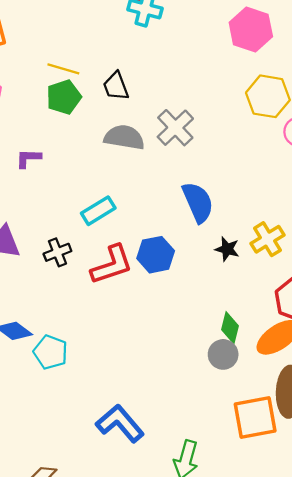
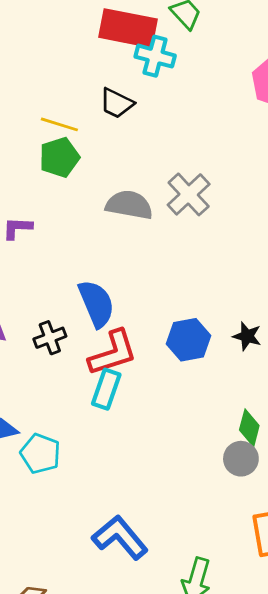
black trapezoid: (116, 86) -> (117, 103), moved, turned -44
blue semicircle: (198, 202) -> (96, 304), moved
cyan rectangle: (98, 211) -> (106, 389), moved, turned -40
blue hexagon: (156, 255) -> (188, 340), moved

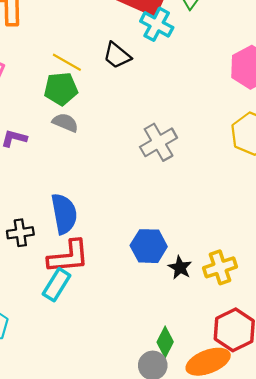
gray semicircle: (129, 205) -> (65, 123), moved, size x0.7
blue hexagon: (188, 340) -> (149, 246), moved

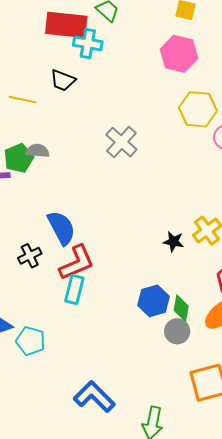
green pentagon: (61, 89) -> (19, 158), moved
blue hexagon: (149, 246) -> (153, 301), moved

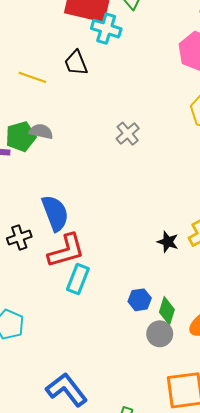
black trapezoid: (63, 80) -> (76, 63), turned 40
gray cross: (121, 142) -> (128, 134), size x0.7
cyan rectangle: (74, 289) -> (78, 279), moved
blue hexagon: (153, 301) -> (140, 300), size x0.7

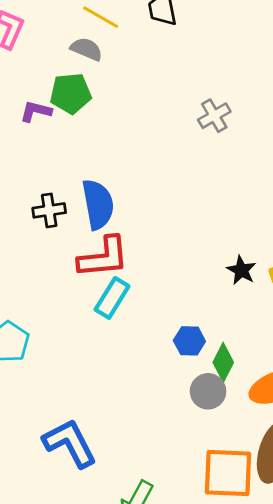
gray semicircle: (41, 131) -> (86, 49), moved
black cross: (19, 237) -> (49, 210), moved

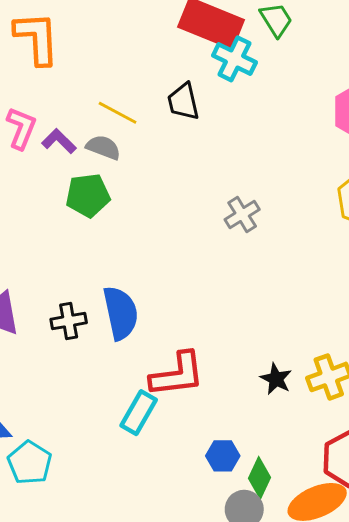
purple L-shape: (36, 111) -> (59, 141), moved, turned 32
red L-shape: (103, 257) -> (177, 375), moved

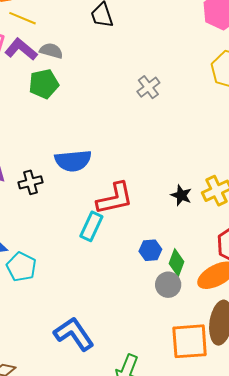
yellow line: (118, 113) -> (22, 18), moved
purple L-shape: (59, 141) -> (21, 49), size x1.4
blue semicircle: (121, 313) -> (73, 161), turned 102
black cross: (69, 321) -> (30, 182), moved

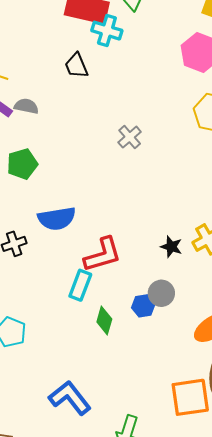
green pentagon: (44, 84) -> (22, 164), moved
green diamond: (176, 263) -> (104, 321), moved
gray circle: (168, 285) -> (161, 293), moved

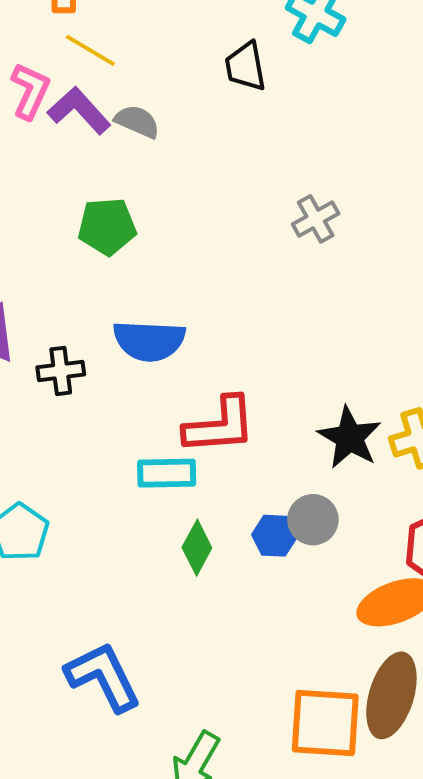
black star: (171, 247) -> (350, 438), size x1.5
cyan rectangle: (80, 285) -> (167, 473), turned 56

